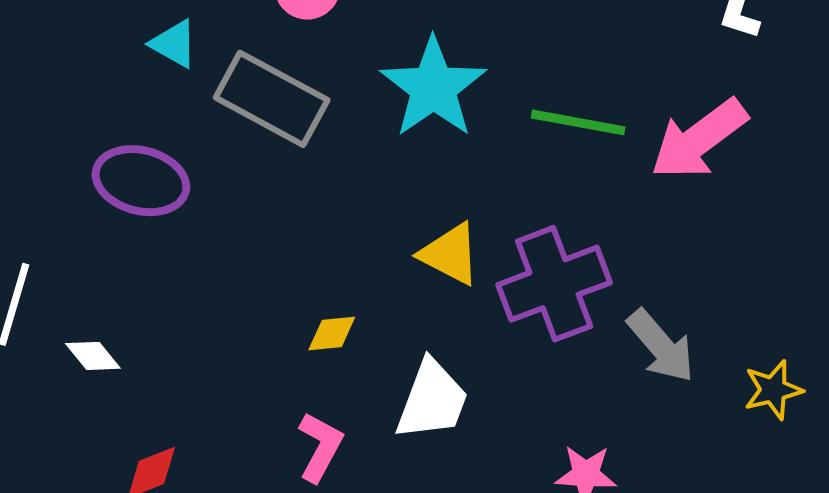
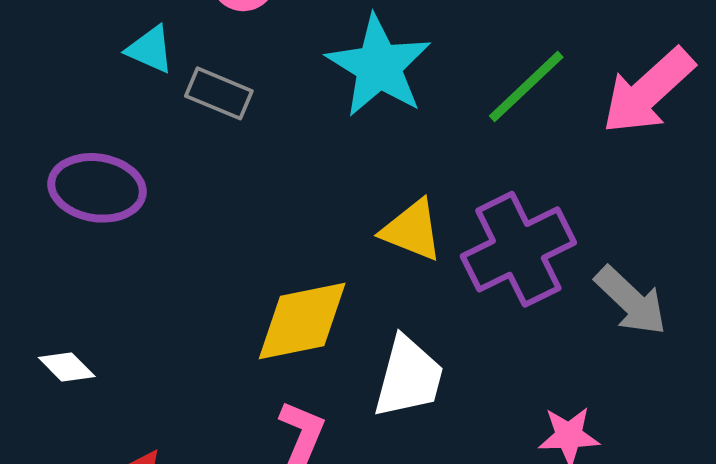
cyan triangle: (174, 44) -> (150, 49), moved
gray rectangle: (272, 99) -> (219, 93), size x0.6
green line: (578, 122) -> (526, 87), turned -48
yellow diamond: (332, 334) -> (302, 321), size x2.0

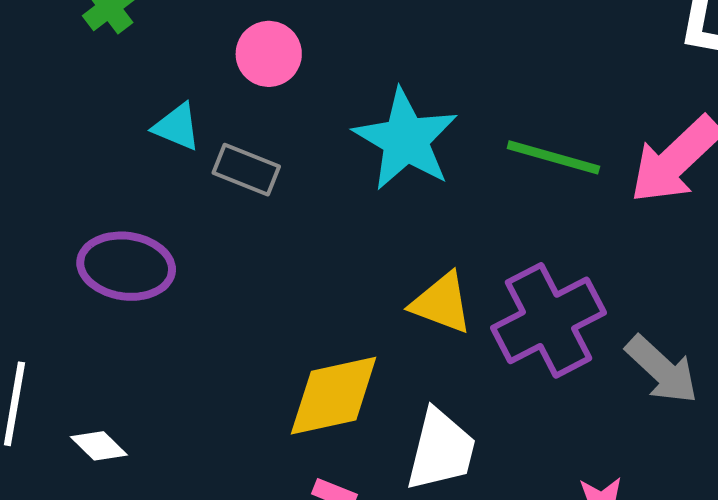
green line: (526, 87) -> (553, 157), turned 60

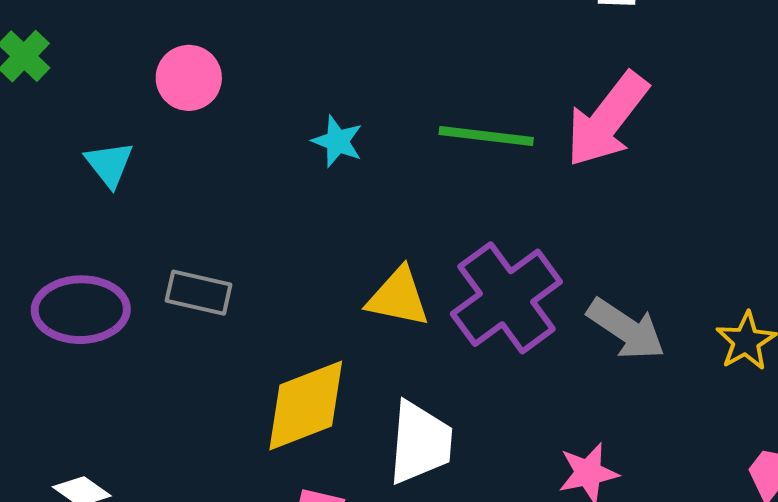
cyan triangle: (177, 127) -> (109, 164), turned 38
cyan star: (406, 140) -> (337, 141), size x0.5
gray rectangle: (246, 170) -> (199, 293), moved

